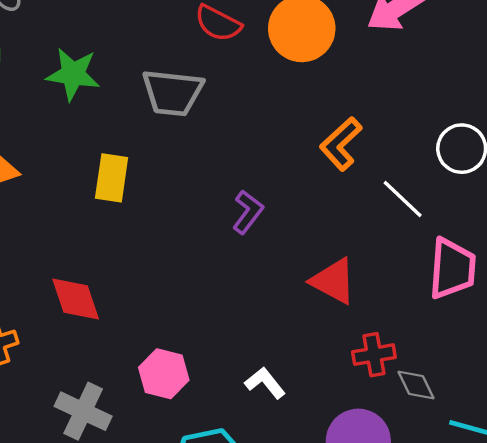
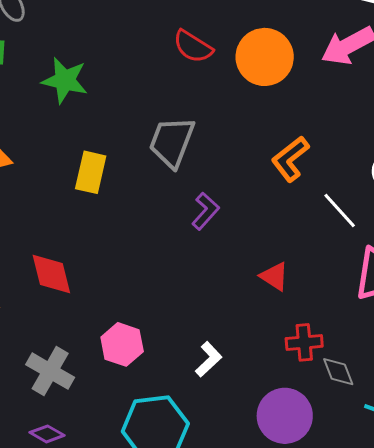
gray trapezoid: (173, 93) -> (172, 142), moved, turned 100
red triangle: (333, 281) -> (274, 276), size x0.7
white L-shape: (265, 383) -> (209, 359), turned 81

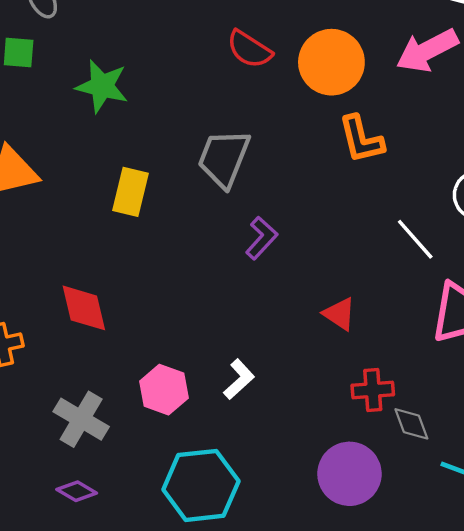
orange L-shape: (290, 159) -> (361, 139), moved, turned -66
white L-shape: (209, 359) -> (239, 379), moved

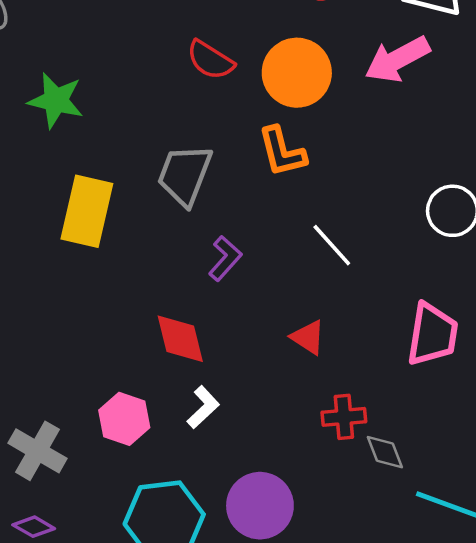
orange L-shape: (361, 139) -> (282, 152), moved
yellow rectangle: (130, 192) -> (87, 211), size x1.4
white line: (415, 239) -> (332, 245), moved
red diamond: (84, 308) -> (180, 339), moved
purple circle: (349, 474) -> (260, 506), moved

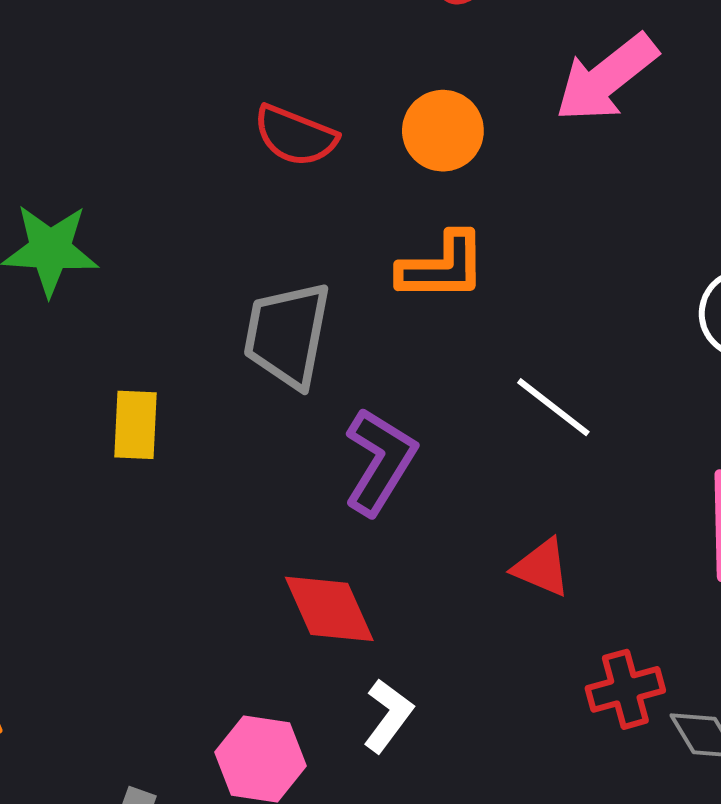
orange circle: (297, 73) -> (443, 131), size x0.7
orange L-shape: (282, 152) -> (442, 267), turned -66
yellow rectangle: (87, 211) -> (135, 425), size x0.6
purple L-shape: (225, 258) -> (380, 461), size x1.4

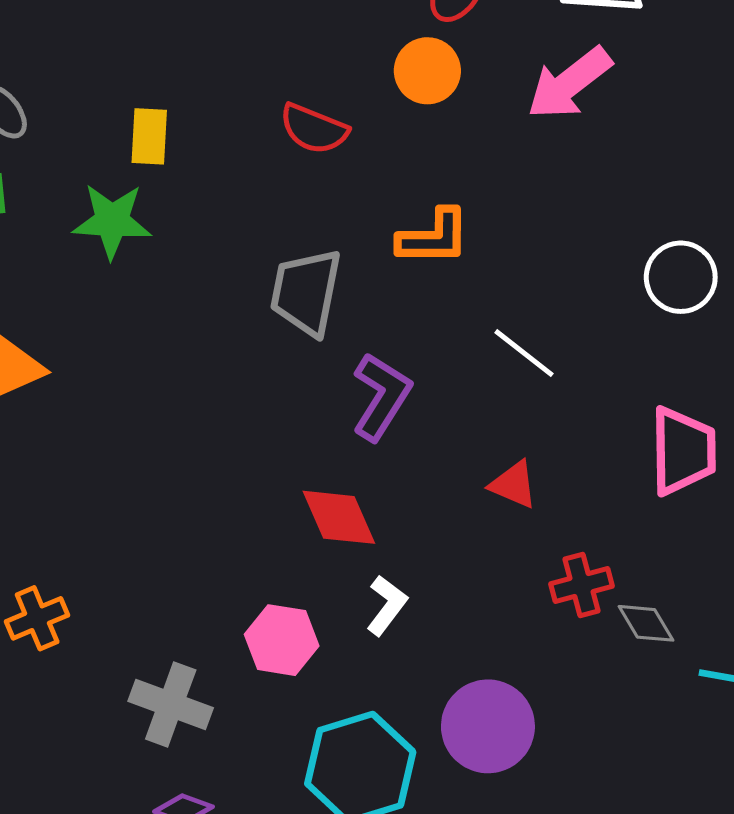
orange circle: (443, 131) -> (427, 71), moved
yellow rectangle: (135, 425) -> (149, 136), moved

